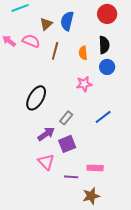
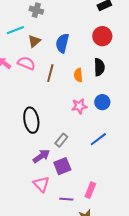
brown triangle: (46, 24) -> (34, 41), moved
blue circle: (107, 67) -> (102, 102), moved
black ellipse: (36, 98) -> (31, 120), turned -40
pink rectangle: (95, 168) -> (90, 190), turned -70

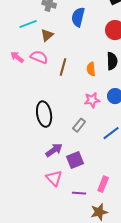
blue semicircle: (62, 43) -> (78, 17), moved
gray rectangle: (61, 140) -> (79, 125), moved

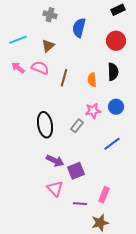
cyan line: (28, 24) -> (18, 40), moved
gray rectangle: (79, 125) -> (77, 126), moved
purple arrow: (54, 150) -> (55, 161), turned 60

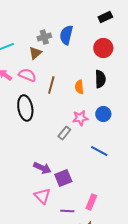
gray cross: (50, 15) -> (44, 37), moved, turned -32
black ellipse: (45, 125) -> (25, 108), moved
blue line: (112, 144) -> (99, 151), turned 66

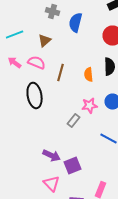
gray cross: (44, 37) -> (53, 12), moved, turned 32

